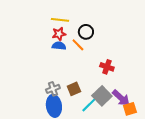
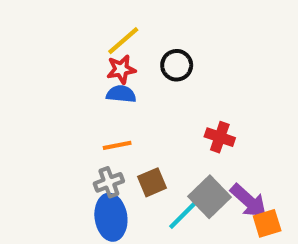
yellow line: (60, 20) -> (123, 41), turned -48
orange line: (78, 45) -> (117, 145), moved, turned -56

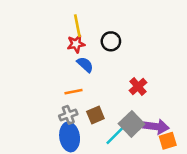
yellow line: (123, 41) -> (77, 26), turned -60
blue semicircle: (121, 94) -> (85, 65), moved, turned 36
red cross: (220, 137) -> (138, 87), turned 30
purple arrow: (249, 201) -> (156, 127), turned -35

